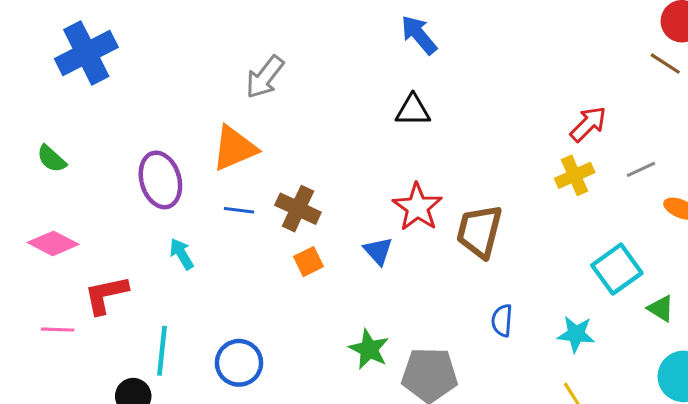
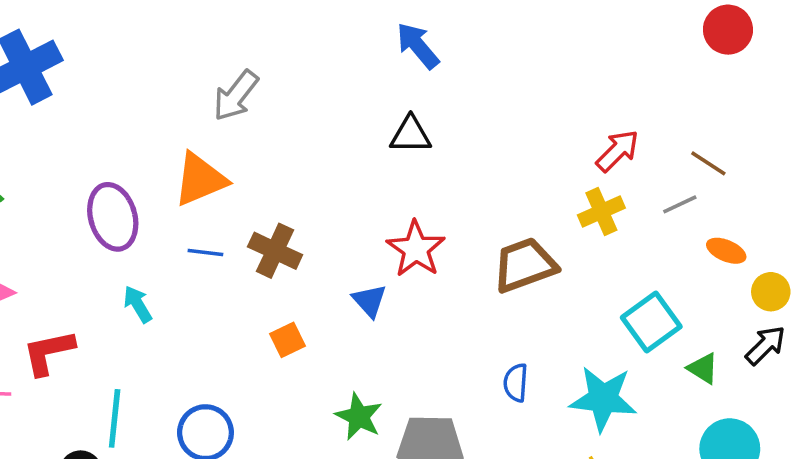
brown line: (665, 64) -> (708, 163), moved
brown trapezoid: (479, 231) -> (525, 265), moved, turned 56
orange square: (309, 262) -> (288, 340), moved
cyan star: (576, 334) -> (603, 399), size x1.5

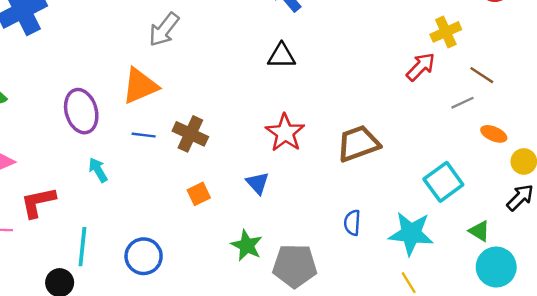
yellow cross: (601, 211) -> (446, 32), moved
blue triangle: (370, 301) -> (258, 183), moved
green triangle: (703, 368) -> (479, 231), moved

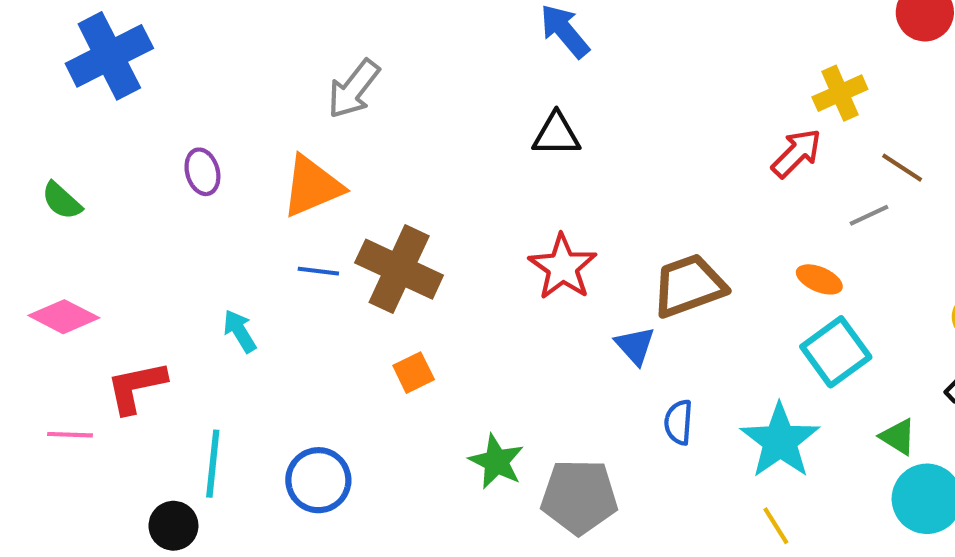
purple ellipse: (81, 111) -> (202, 172), moved, size x0.6
brown cross: (190, 134) -> (399, 269), size x1.4
orange ellipse: (494, 134) -> (819, 279), moved
blue triangle: (258, 183) -> (635, 346), moved
cyan star: (411, 233) -> (780, 441), turned 30

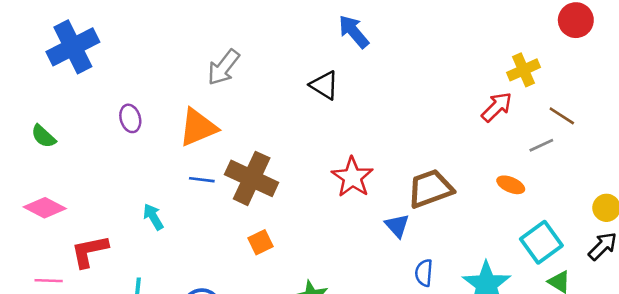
black triangle: (556, 135) -> (324, 85), moved, turned 32
cyan square: (836, 352) -> (541, 242), moved

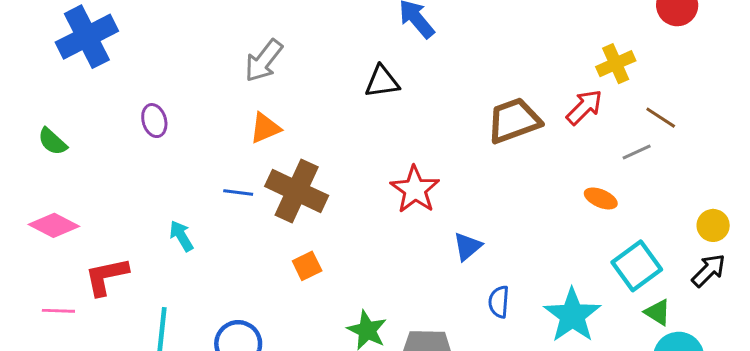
black triangle: (324, 85) -> (382, 82), turned -40
orange triangle: (198, 127) -> (265, 128), moved, size x0.7
brown trapezoid: (430, 189) -> (514, 121), moved
blue triangle: (397, 226) -> (467, 246), turned 32

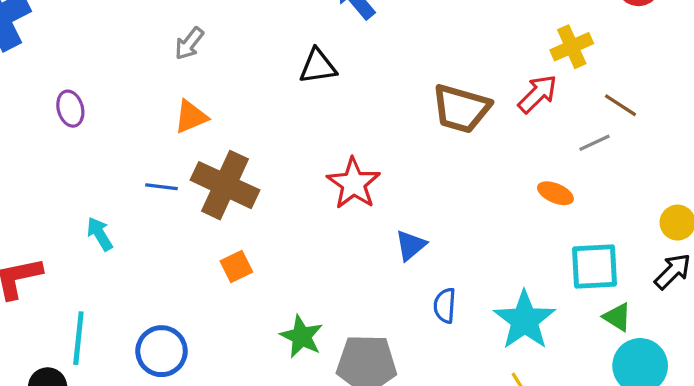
gray arrow: (264, 61) -> (189, 43), size x0.7
brown trapezoid: (514, 121) -> (461, 109), turned -144
cyan square: (637, 266) -> (595, 266), turned 33

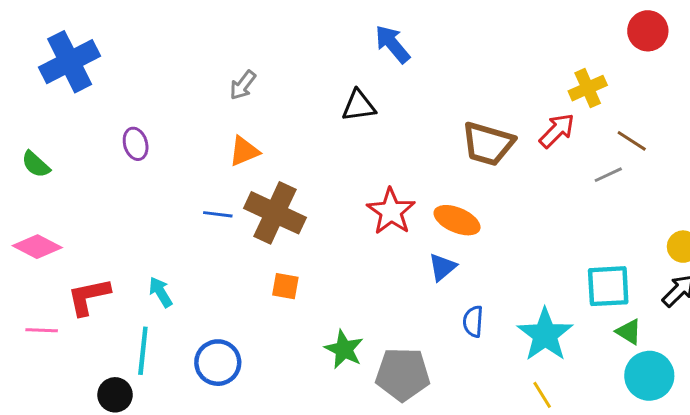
orange ellipse: (555, 193) -> (457, 220), moved, size x1.4
cyan arrow: (100, 234) -> (161, 292), moved
orange square: (236, 266) -> (285, 286), turned 36

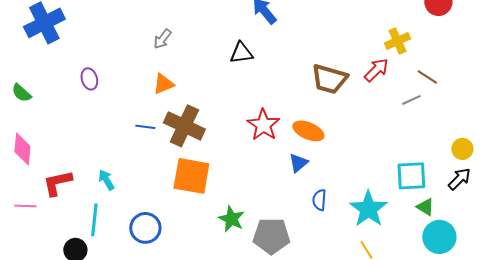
pink diamond: (37, 247) -> (22, 149), turned 68
orange square: (285, 286) -> (191, 176), size x2.0

